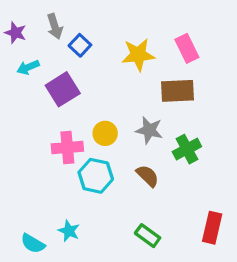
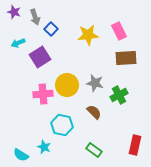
purple star: (15, 33) -> (14, 12), moved
brown rectangle: (177, 91) -> (126, 58), moved
yellow circle: (105, 133) -> (67, 85), size x1.5
cyan hexagon: (96, 176) -> (62, 125), moved

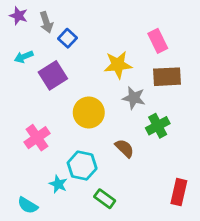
yellow star: (88, 35) -> (118, 65), moved
gray star: (95, 83) -> (134, 98), moved
pink cross: (43, 94) -> (37, 138), moved, turned -30
cyan star: (44, 147) -> (58, 184), moved
green rectangle: (94, 150) -> (105, 199), moved

